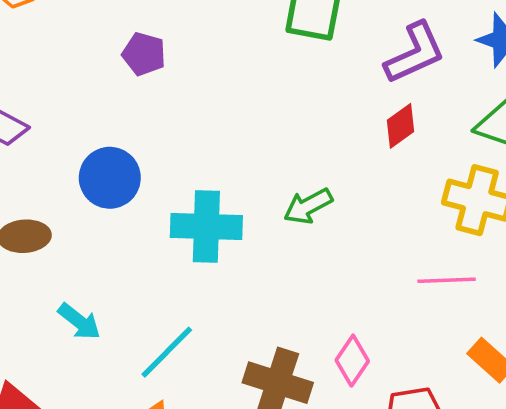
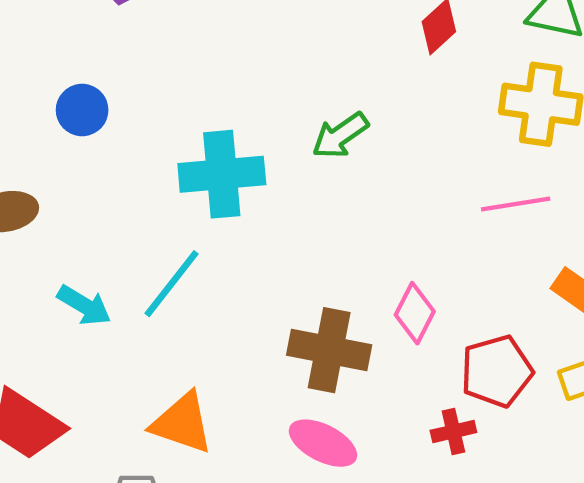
blue circle: (110, 178) -> (82, 110), moved, size x0.7
cyan line: (167, 352) -> (172, 284), moved

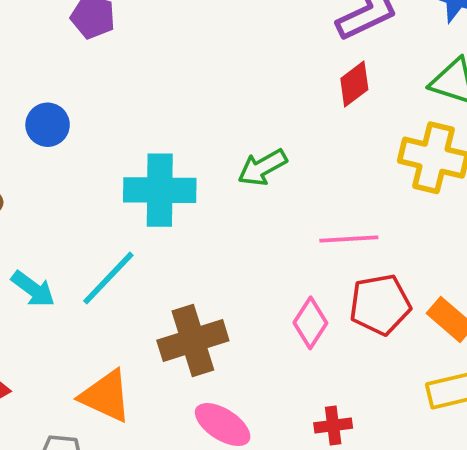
pink line: (516, 204) -> (349, 239), moved
brown cross: (329, 350) -> (193, 340), moved, turned -34
red pentagon: (497, 371) -> (380, 305), moved

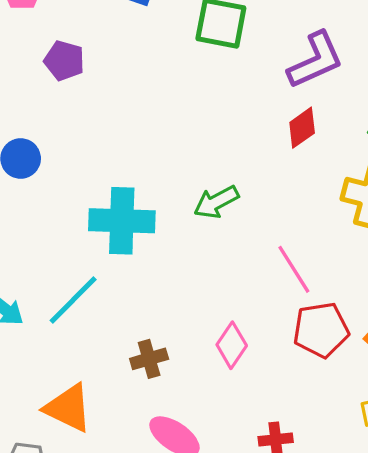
pink line: (349, 239) -> (294, 269), turned 60
pink diamond: (310, 323) -> (232, 345), moved
brown cross: (193, 340) -> (149, 359), size x0.6

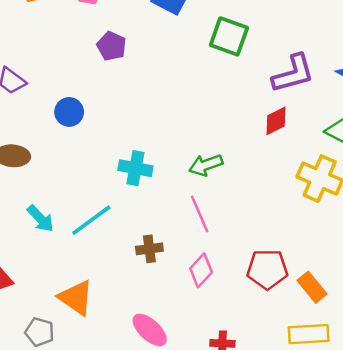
cyan cross: (122, 221) -> (135, 168), size x0.7
pink line: (294, 269) -> (200, 214), moved
brown cross: (149, 359) -> (149, 249), moved

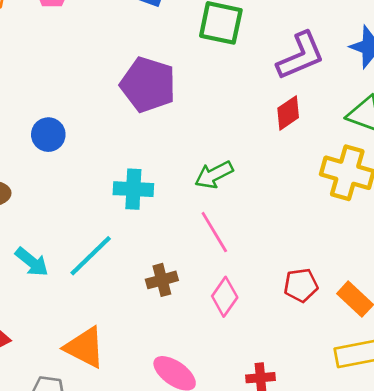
purple pentagon: (112, 46) -> (148, 85), moved, size x1.6
red pentagon: (267, 269) -> (301, 285), size x0.7

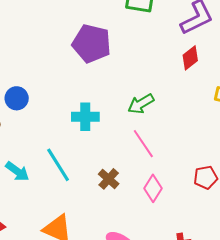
blue circle: (48, 135) -> (17, 98), moved
cyan line: (91, 256) -> (58, 165), turned -75
brown cross: (162, 280) -> (109, 179), turned -30

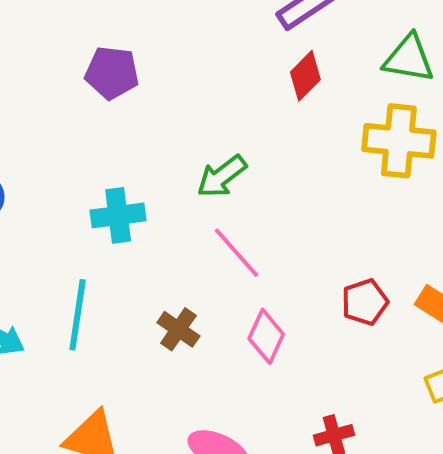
purple pentagon: (92, 44) -> (112, 73), size x0.7
cyan line: (58, 165) -> (78, 315), turned 48

